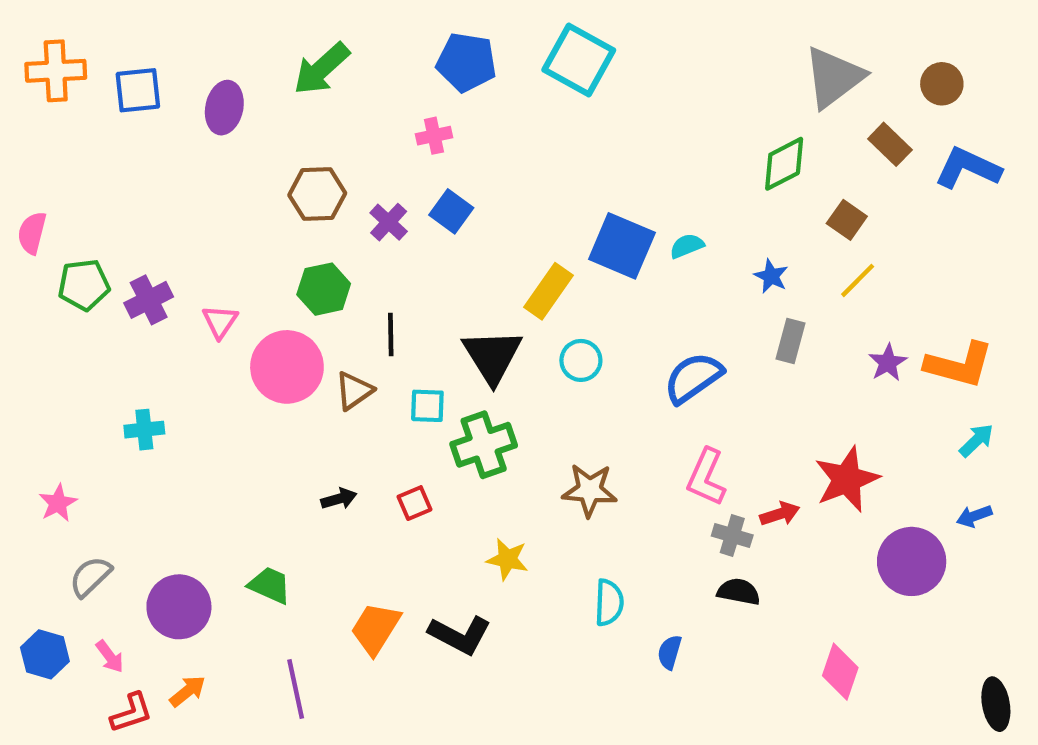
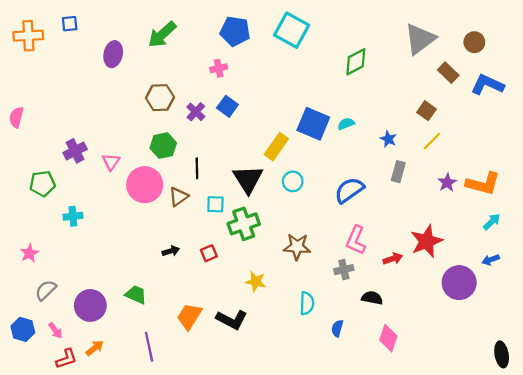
blue square: (138, 90) -> (70, 24), moved, size x0.7
green diamond: (784, 164) -> (356, 62), moved
green pentagon: (84, 285) -> (42, 184), moved
gray cross: (732, 536) -> (344, 270), moved, turned -30
pink diamond: (840, 672) -> (388, 338), moved

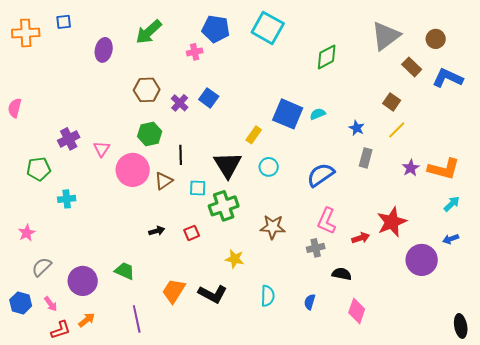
pink cross: (219, 68) -> (195, 52), moved
yellow rectangle: (276, 147) -> (254, 135), size x0.7
cyan semicircle: (307, 303) -> (268, 296), moved

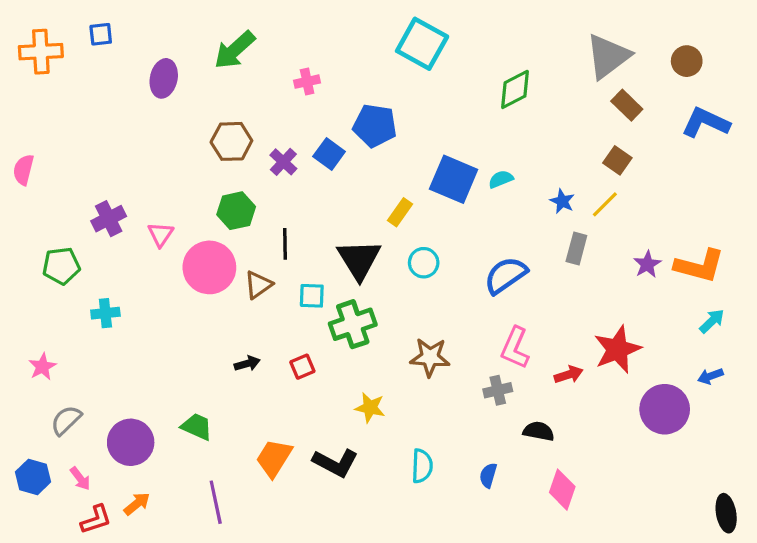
blue pentagon: (216, 29) -> (375, 126), moved
brown rectangle: (412, 67) -> (627, 105), moved
yellow line: (397, 130) -> (605, 204), moved

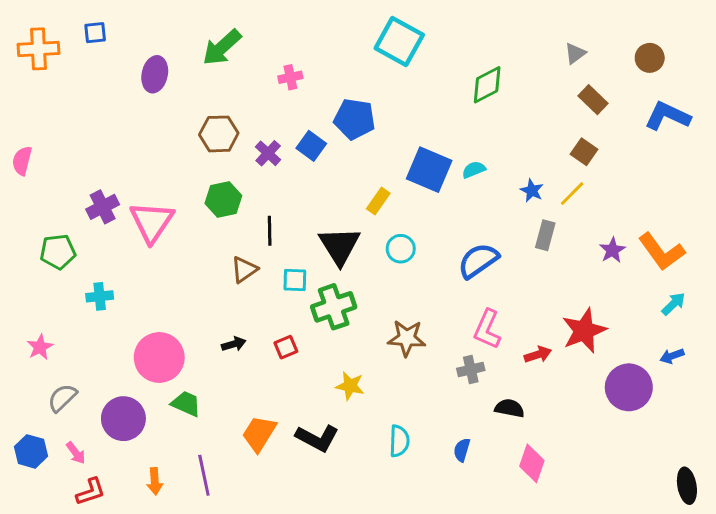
gray triangle: (608, 56) -> (575, 53), size x0.5
pink triangle: (161, 234) -> (152, 222), size x1.8
orange L-shape: (699, 266) -> (662, 252), turned 39
pink circle: (209, 267) -> (159, 358), moved
orange arrow: (137, 504) -> (155, 481), moved, turned 125

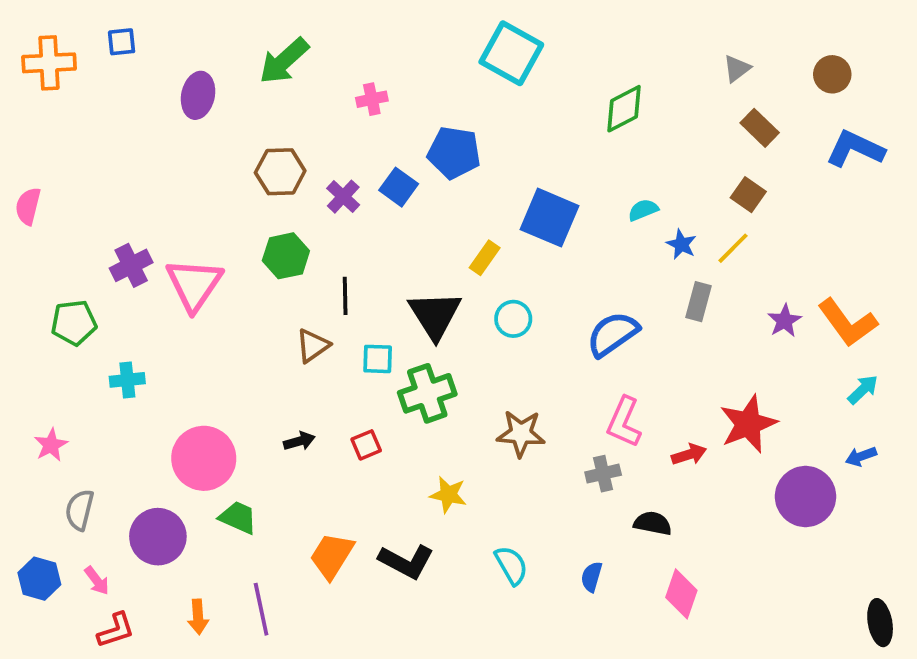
cyan semicircle: (474, 170) -> (643, 210), moved
gray semicircle: (62, 398) -> (80, 510), turned -32
cyan semicircle: (399, 441) -> (511, 565), turned -32

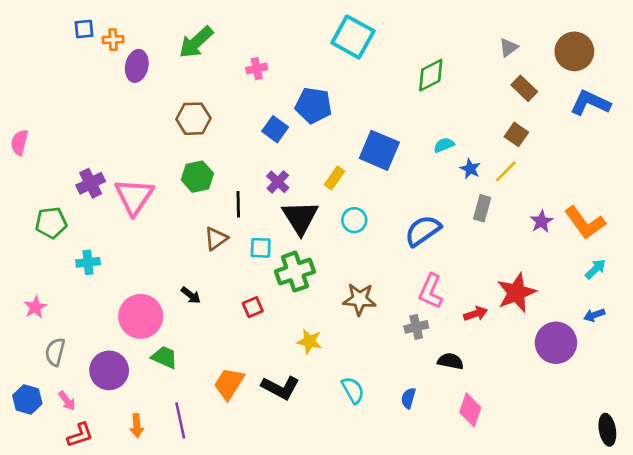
orange cross: (49, 63) -> (113, 40), moved, size x0.6
brown circle: (832, 74) -> (574, 51), size x1.5
purple cross: (343, 197) -> (278, 182), moved
black arrow: (299, 441) -> (191, 295), moved, turned 54

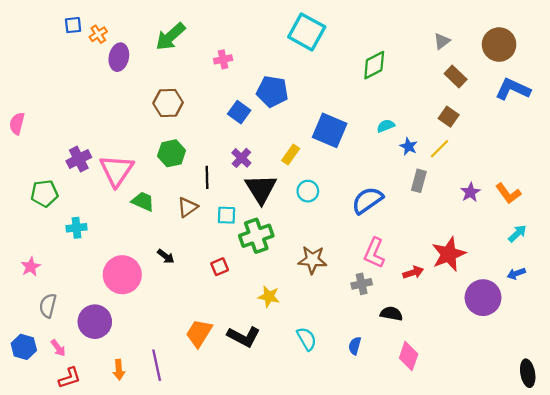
orange cross: (113, 40) -> (98, 34), turned -30
orange L-shape: (585, 223) -> (508, 193), size x0.7
green trapezoid: (164, 357) -> (143, 201), moved

